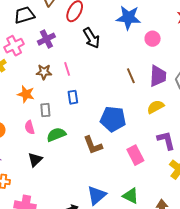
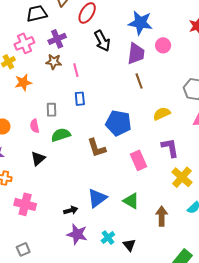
brown star: (44, 72) -> (54, 62), moved
purple trapezoid: (158, 76) -> (136, 54), moved
orange star: (26, 94) -> (23, 82), moved, turned -30

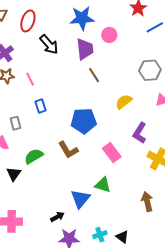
green semicircle: (61, 135) -> (34, 156), moved
purple L-shape: (170, 148) -> (140, 133), turned -125
green triangle: (131, 201) -> (103, 185), moved
cyan cross: (108, 238) -> (100, 235), turned 32

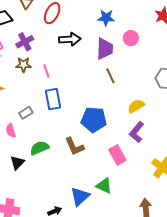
blue star: (82, 18) -> (106, 18), size x0.7
black arrow: (49, 44) -> (70, 39), turned -60
blue rectangle: (41, 106) -> (53, 99), size x1.5
gray rectangle: (15, 123) -> (26, 113), turned 64
purple L-shape: (140, 133) -> (137, 132), moved

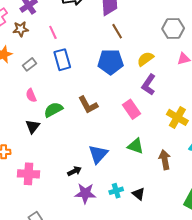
brown star: (23, 65) -> (21, 29), moved
gray rectangle: (26, 113) -> (30, 64), moved
blue pentagon: (94, 120) -> (111, 62), moved
pink semicircle: (11, 131) -> (31, 95), moved
green triangle: (104, 186) -> (136, 146), moved

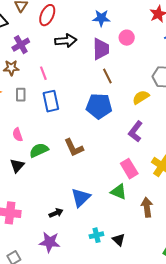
yellow semicircle: (145, 59) -> (141, 97), moved
gray rectangle: (30, 64) -> (21, 95), moved, turned -56
pink rectangle: (132, 109) -> (129, 169), moved
purple star: (85, 193) -> (50, 242), moved

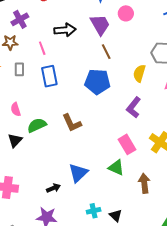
black arrow: (66, 41) -> (65, 30), moved
purple trapezoid: (101, 49) -> (100, 25), turned -30
yellow semicircle: (141, 97) -> (139, 73), turned -42

